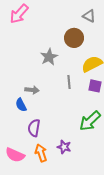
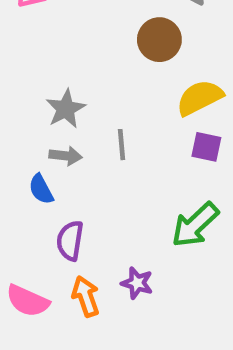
gray star: (49, 57) -> (66, 109), moved
gray line: (69, 82) -> (121, 145), moved

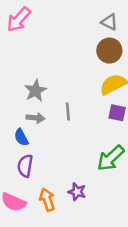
brown circle: (159, 40) -> (109, 51), moved
purple semicircle: (70, 241) -> (25, 166), moved

